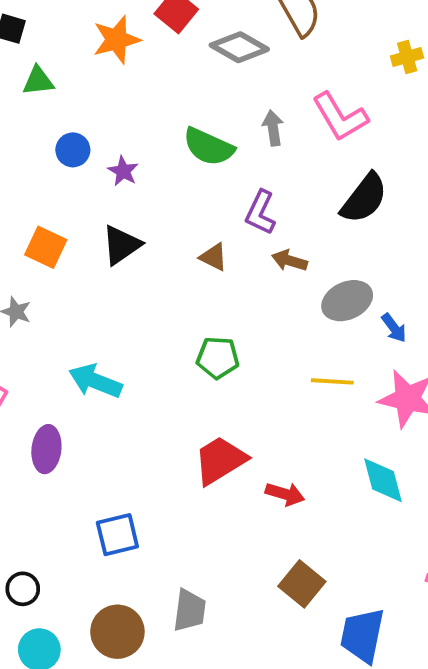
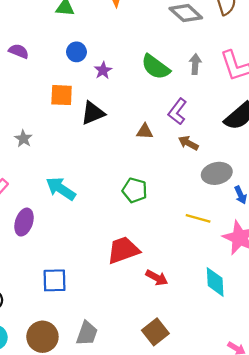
orange square: (46, 247) -> (62, 95), moved, turned -35
brown triangle: (214, 257) -> (145, 131), turned -36

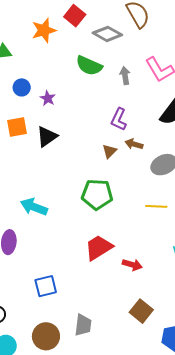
green semicircle: (156, 67) -> (89, 66), moved
brown triangle: (145, 131) -> (109, 151), moved, turned -35
green pentagon: (135, 190) -> (97, 194), size x1.4

